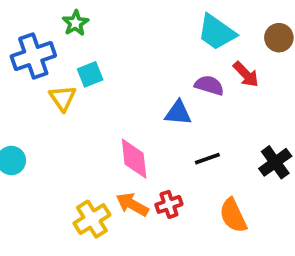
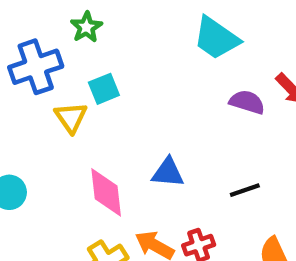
cyan trapezoid: (217, 32) -> (216, 38), moved
blue triangle: (178, 113) -> (168, 172), moved
pink diamond: (134, 159) -> (106, 192), moved

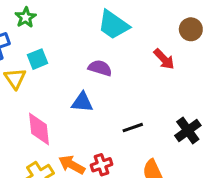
purple semicircle: (247, 102) -> (100, 68), moved
blue triangle: (168, 172) -> (82, 102), moved

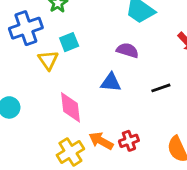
black line: (133, 128) -> (161, 88), moved

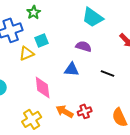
yellow triangle: (48, 60) -> (27, 53), turned 42
black line: (161, 88) -> (108, 73), turned 40
yellow cross: (70, 152) -> (32, 119), moved

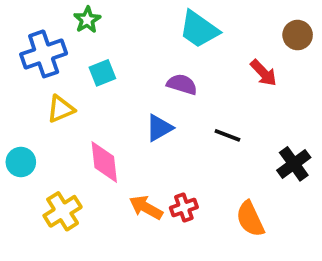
yellow triangle: (27, 53) -> (61, 109), moved
blue triangle: (72, 69) -> (159, 128), turned -35
yellow cross: (32, 119) -> (63, 211), moved

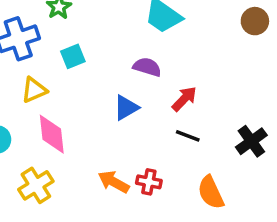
red arrow: (263, 73) -> (184, 99), moved, turned -92
black line: (227, 135) -> (188, 136), moved
pink diamond: (104, 162) -> (52, 134), moved
red cross: (184, 207) -> (149, 182), turned 30

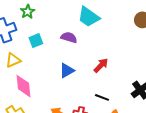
purple semicircle: (147, 67) -> (69, 37), moved
black line: (188, 136) -> (102, 97), moved

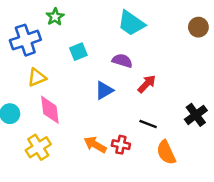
purple semicircle: (69, 37) -> (122, 61), moved
cyan square: (36, 41) -> (78, 52), moved

